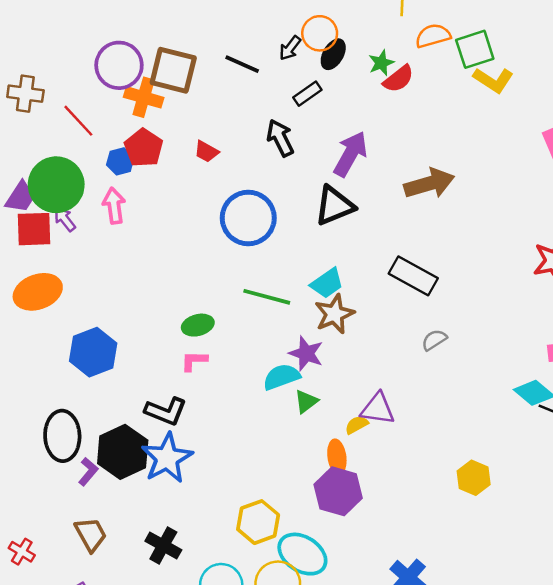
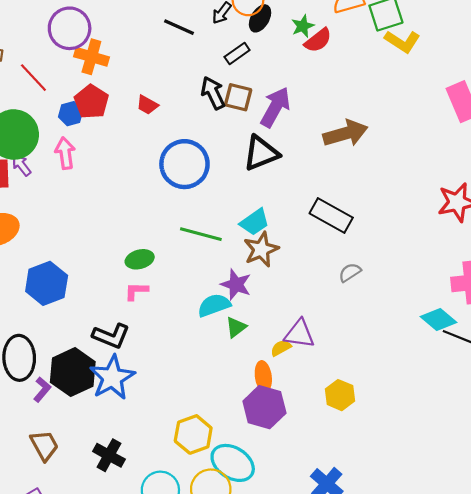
brown square: (173, 70) -> (238, 97), moved, size x0.7
yellow hexagon: (474, 478) -> (340, 395), moved

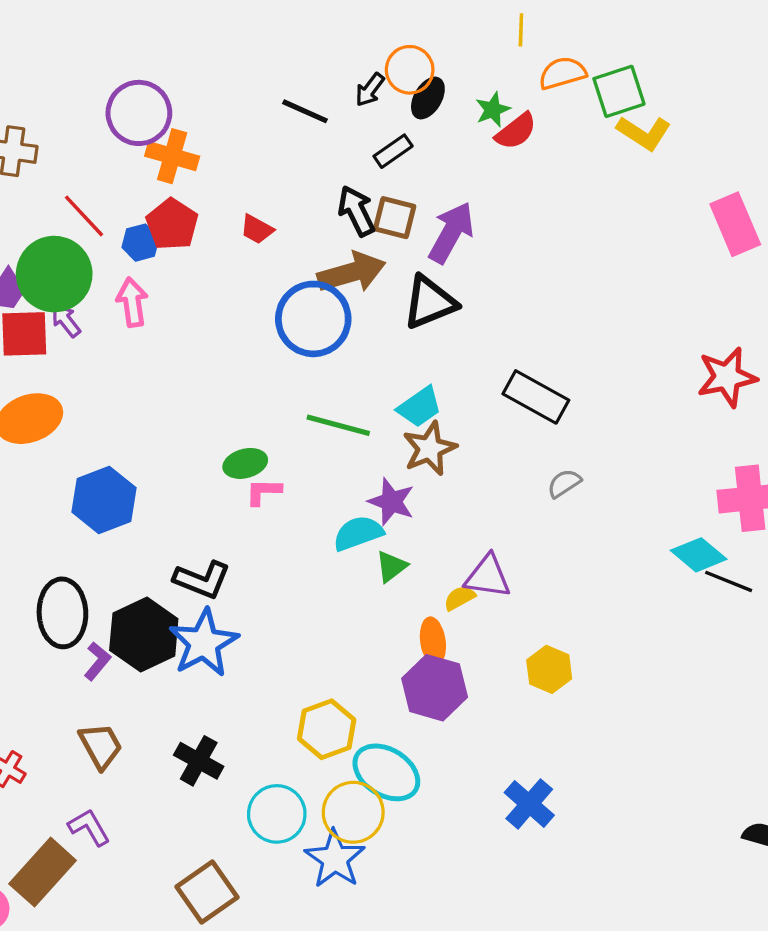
red line: (33, 78) -> (84, 216), moved
brown arrow: (345, 133) -> (352, 272), moved
pink L-shape: (136, 291) -> (263, 492), moved

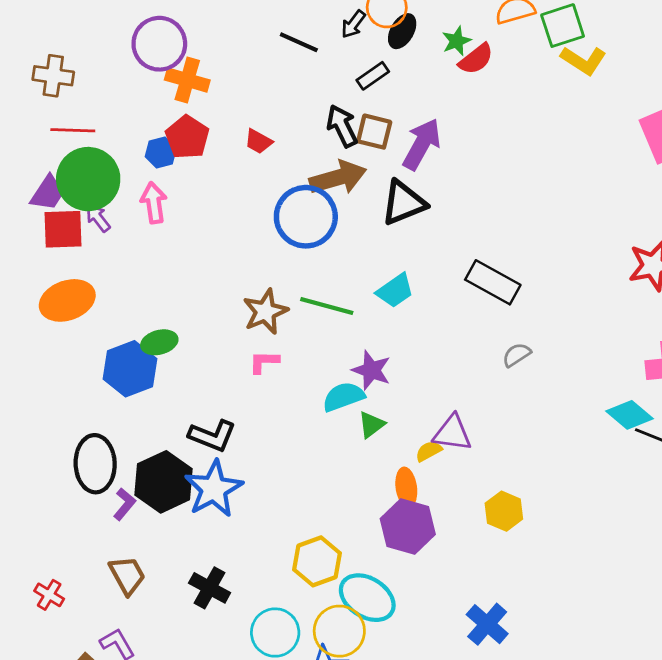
red line: (84, 216) -> (73, 130), moved, turned -45
brown star: (430, 448) -> (265, 312), moved
green ellipse: (245, 463) -> (159, 342), moved

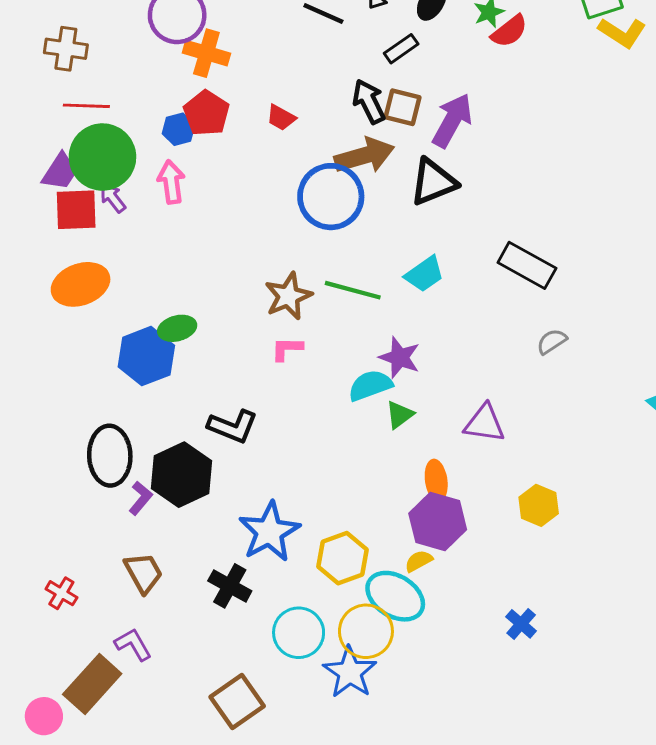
yellow semicircle: (429, 451) -> (419, 561), moved
blue star: (214, 489) -> (269, 532), moved
blue cross: (487, 624) -> (521, 624), size x0.7

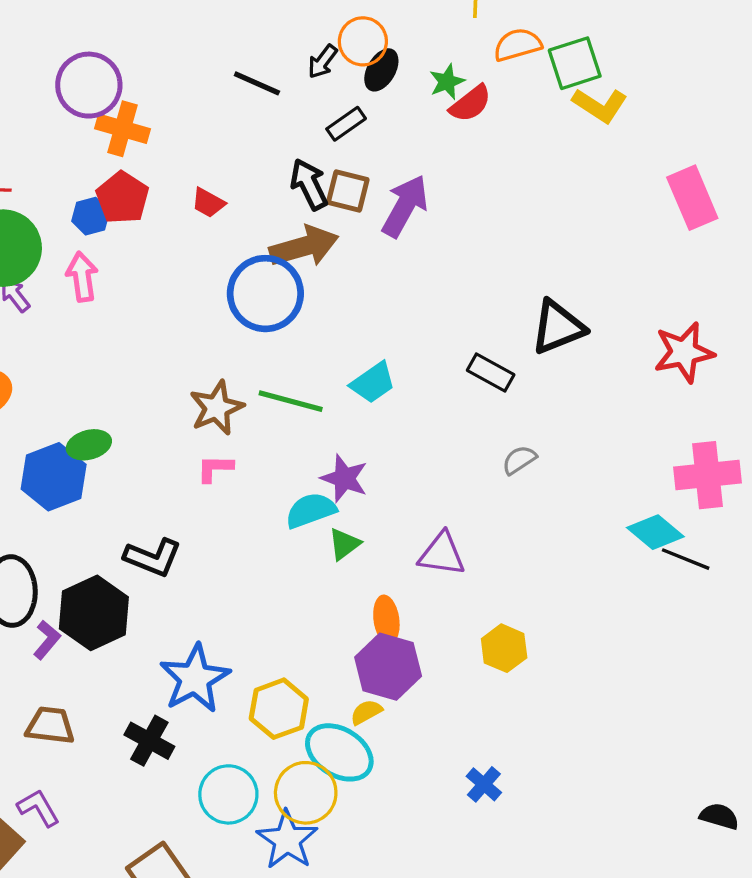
black triangle: (433, 182) -> (558, 327), moved
black rectangle: (527, 265) -> (491, 373), size x0.7
brown trapezoid: (143, 573) -> (50, 726), turned -54

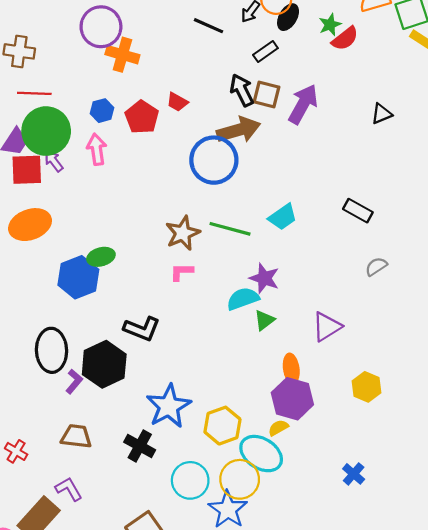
red pentagon: (122, 198) -> (142, 117), moved
black triangle: (558, 327) -> (382, 114), moved, size x0.6
purple triangle: (442, 554) -> (327, 327), turned -40

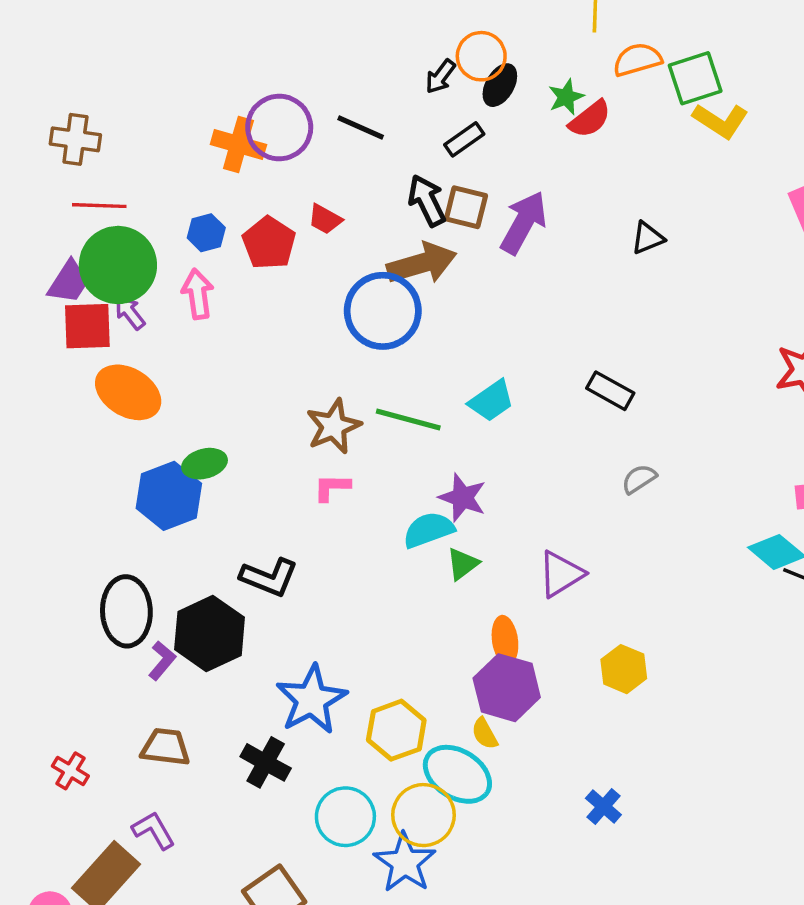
black line: (208, 26) -> (361, 128), moved
purple circle: (101, 27) -> (279, 128), moved
orange ellipse: (30, 225) -> (128, 392), moved, turned 51
yellow semicircle: (278, 428) -> (485, 734), turned -90

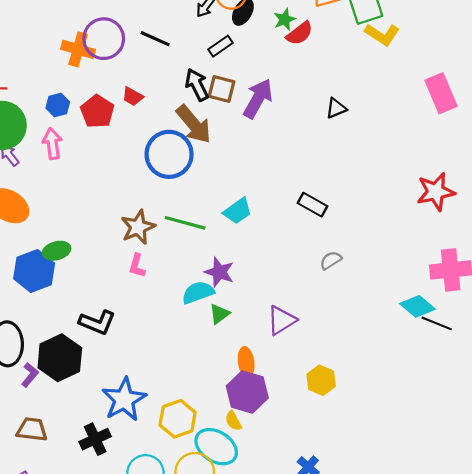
brown arrow: (422, 263) -> (194, 124), turned 66
pink L-shape: (332, 487) -> (137, 266), turned -75
black cross: (266, 762) -> (95, 439), turned 36

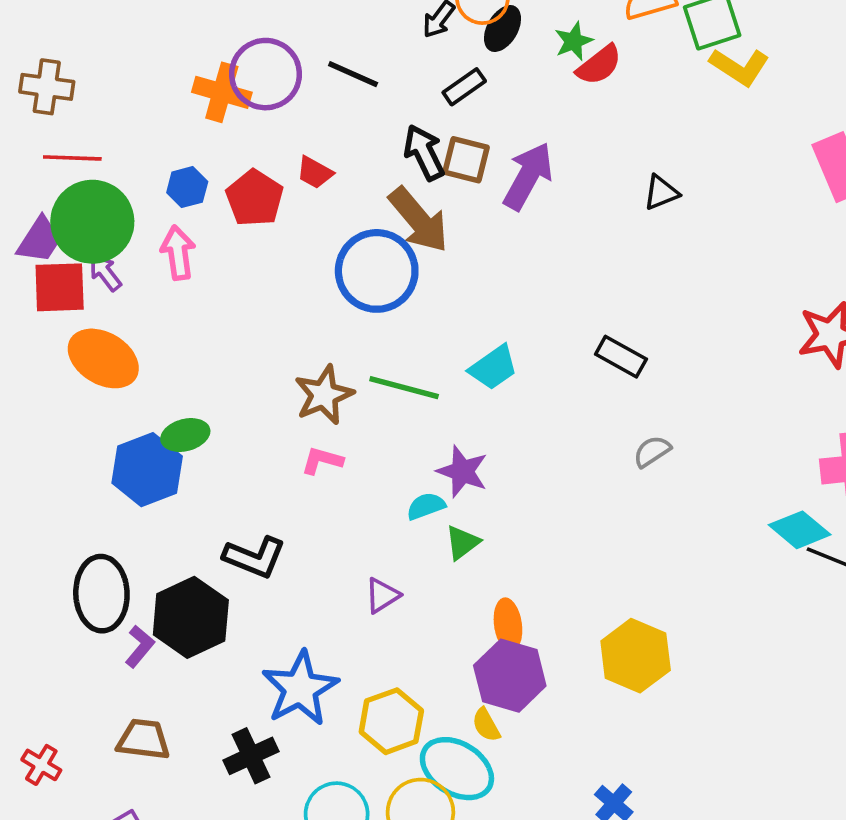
pink L-shape: (137, 266) -> (322, 461), turned 90
cyan semicircle: (198, 292) -> (426, 506), size x0.7
purple triangle: (281, 320) -> (382, 595), moved, size x0.7
yellow hexagon: (321, 380) -> (636, 656), size x1.4

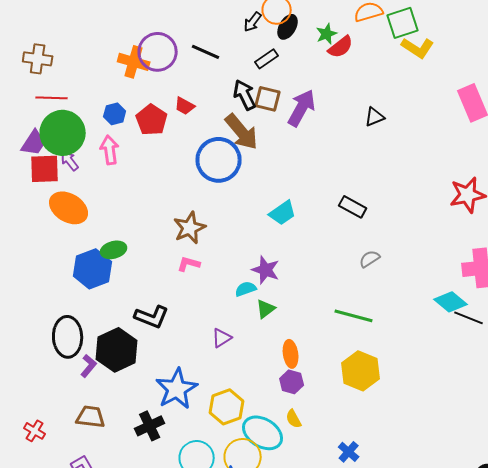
green line: (404, 388) -> (354, 316), moved
purple hexagon: (510, 676) -> (292, 382), size x0.6
yellow semicircle: (486, 725) -> (294, 419), moved

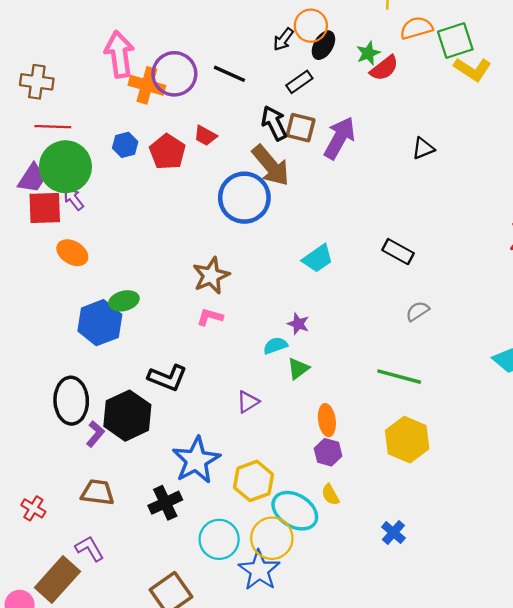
pink arrow: (110, 150) -> (119, 54), moved, size x1.4
orange ellipse: (69, 208) -> (72, 253), size x0.7
purple star: (266, 270) -> (298, 324), size x0.7

